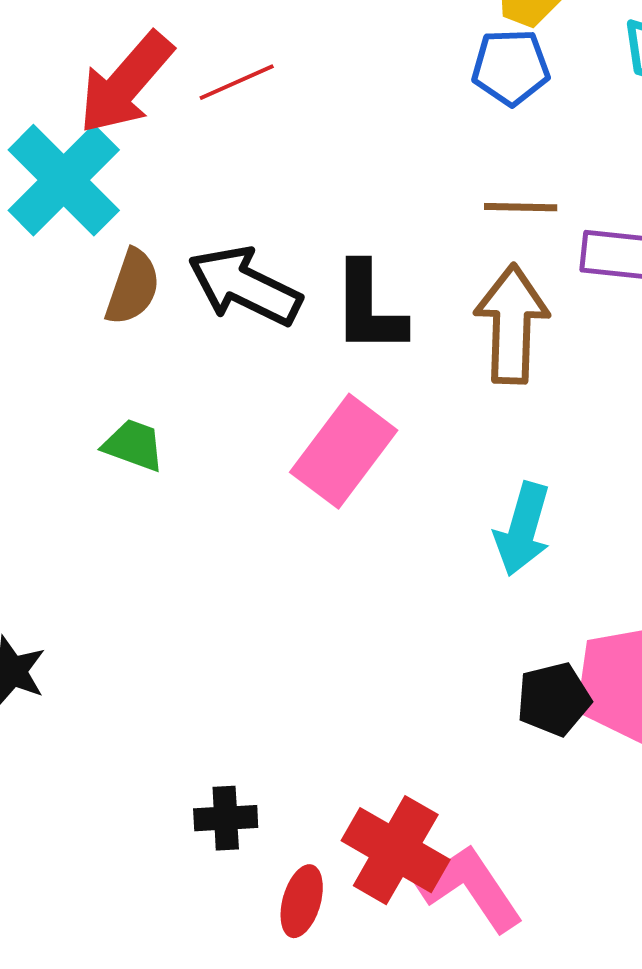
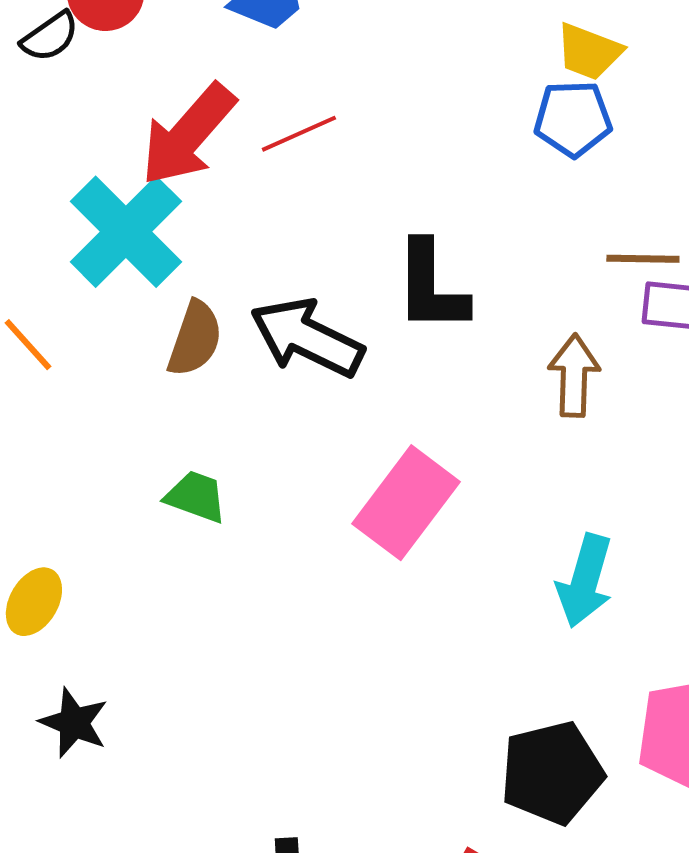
brown line: (521, 207) -> (643, 259), moved
black L-shape: (369, 308) -> (431, 287), moved
brown arrow: (512, 324) -> (574, 376), size x0.7
black pentagon: (554, 699) -> (552, 773), moved, size x1.4

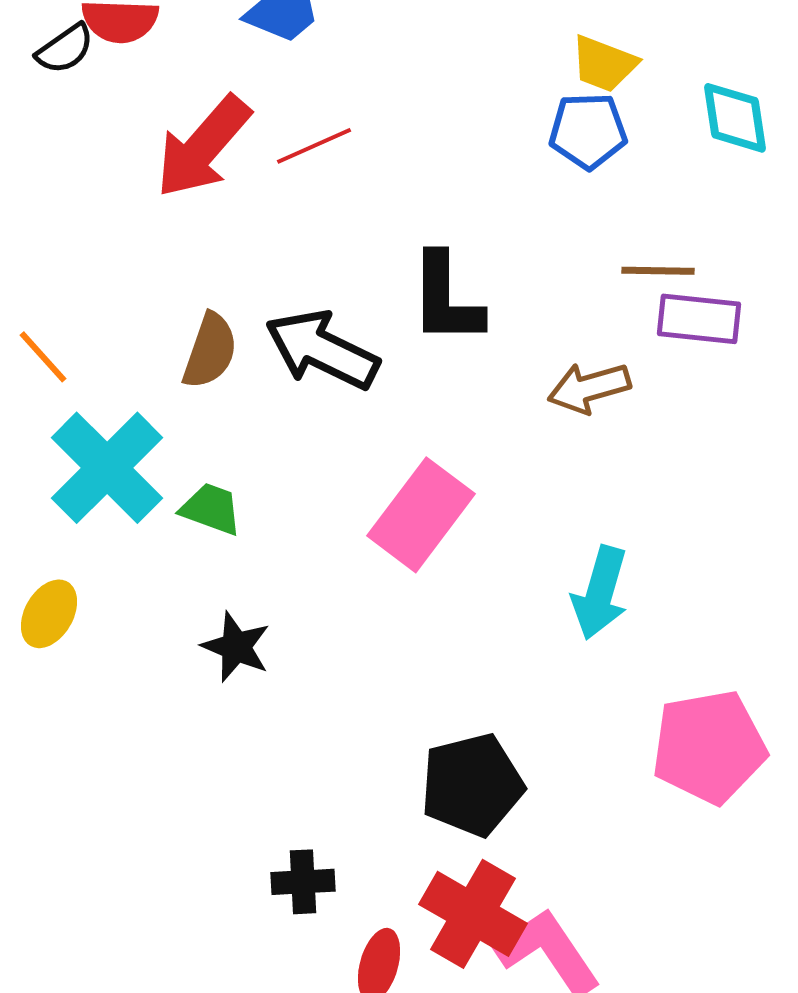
cyan cross: (126, 232) -> (107, 468), moved
brown arrow: (574, 376) -> (589, 388), turned -108
black star: (74, 723) -> (236, 647), moved
black pentagon: (552, 773) -> (472, 785), moved

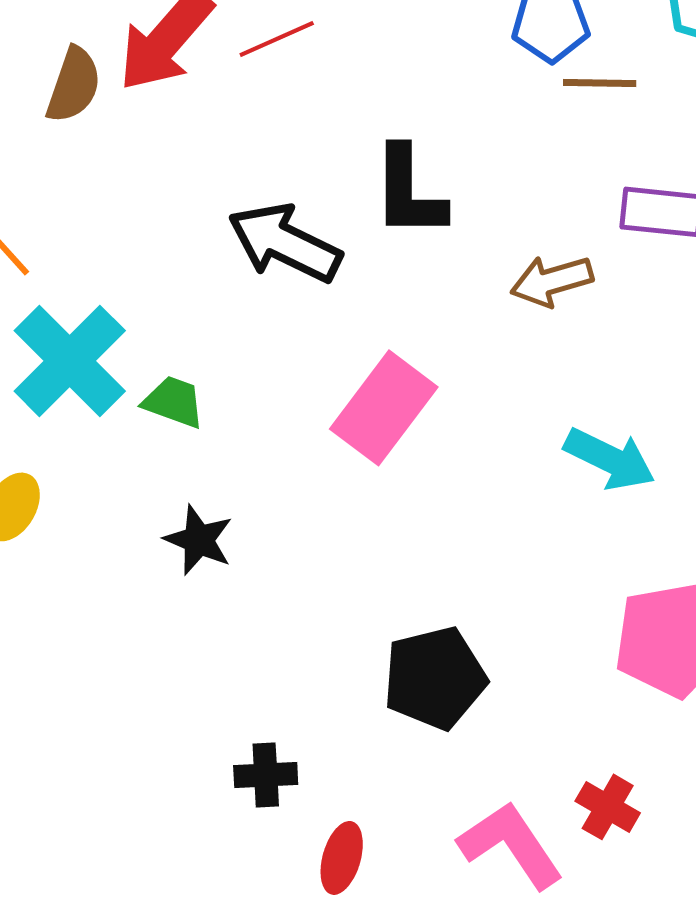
brown line: (658, 271) -> (600, 83), moved
brown semicircle: (210, 351) -> (74, 85), moved
cyan arrow: (600, 593) -> (610, 459), moved, turned -80
red cross: (473, 914) -> (608, 807), moved, size x0.6

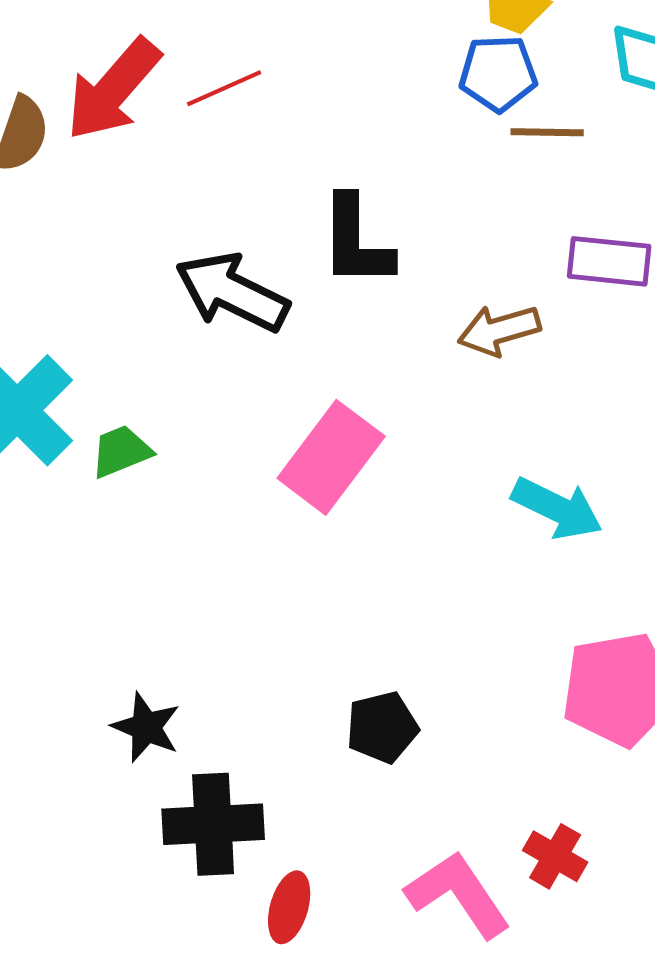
green trapezoid: (174, 402) -> (121, 451), turned -42
black star: (199, 540) -> (146, 727), moved
black pentagon: (435, 678) -> (382, 727), size x0.7
black cross: (266, 775) -> (213, 824), size x1.6

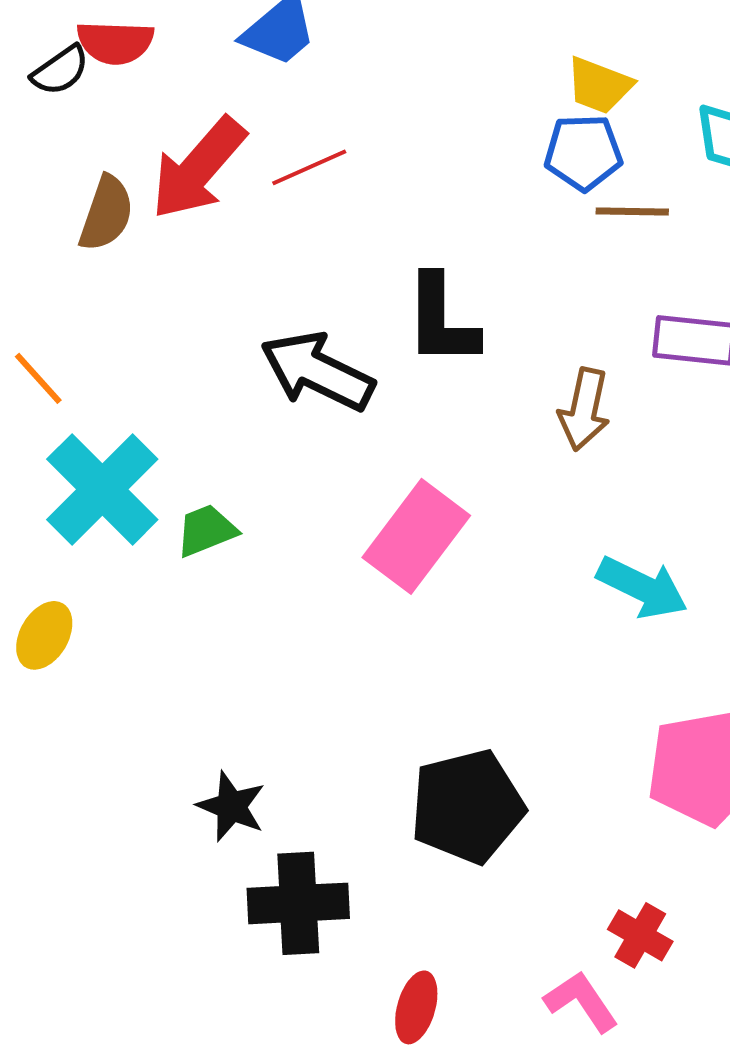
brown arrow: (499, 330) -> (584, 409), turned -62
black pentagon: (382, 727) -> (467, 806), size x1.6
pink L-shape: (458, 894) -> (581, 1001), moved, size x0.7
red ellipse: (289, 907) -> (416, 1007), moved

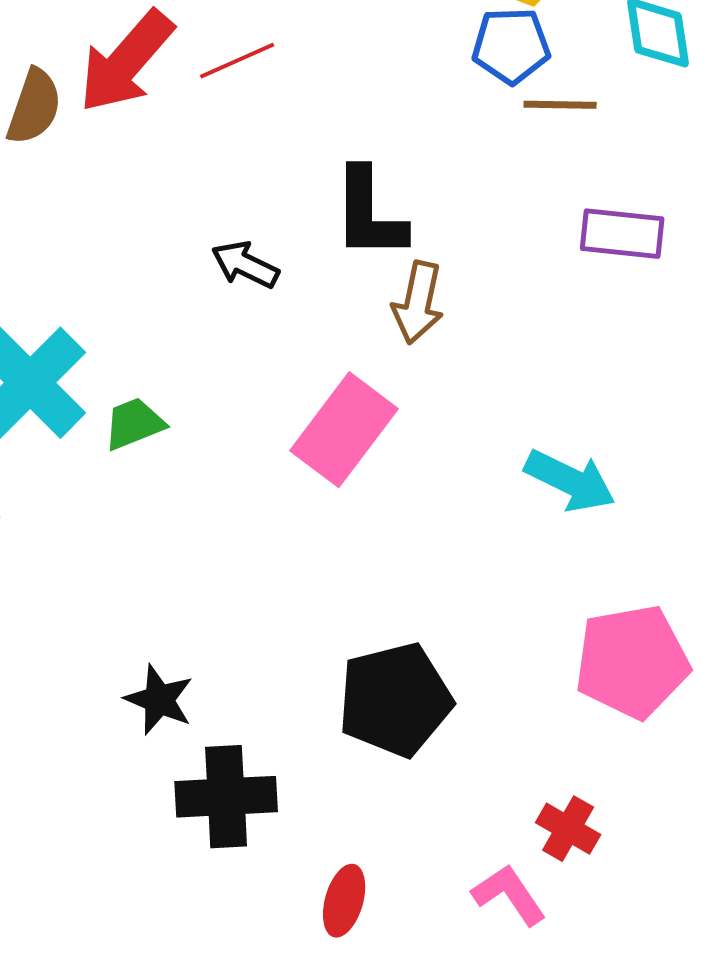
black arrow: (317, 371) -> (245, 265), size x0.6
brown arrow: (584, 409) -> (418, 303), moved

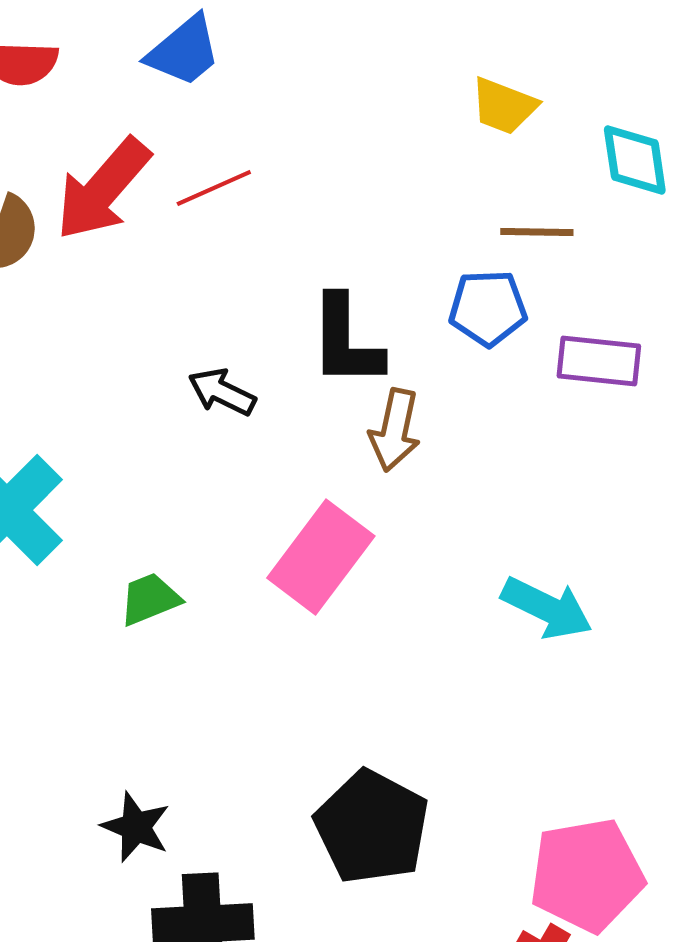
blue pentagon: (511, 46) -> (488, 308), moved
green trapezoid: (134, 424) -> (150, 599), moved
pink pentagon: (632, 662) -> (587, 875), moved
black pentagon: (395, 700) -> (372, 827), turned -30

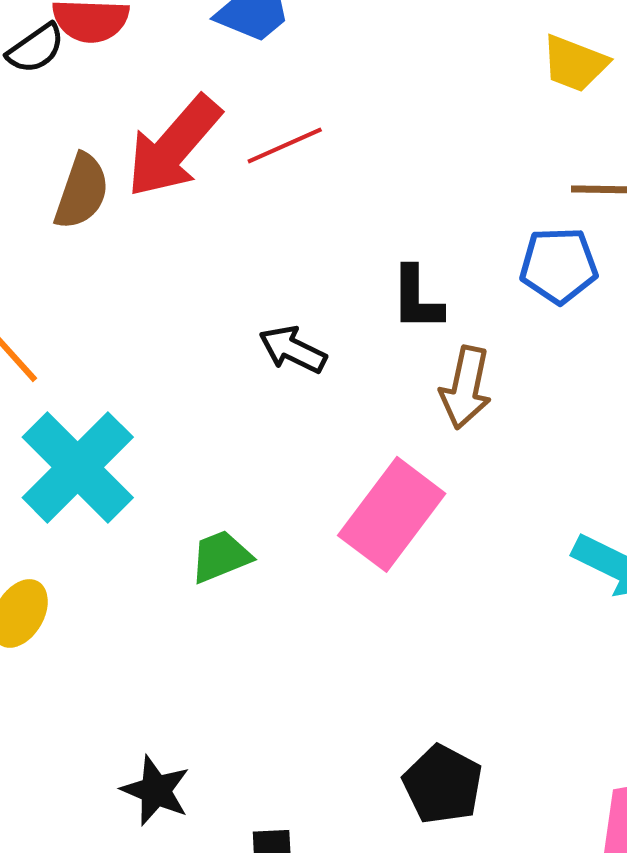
black L-shape: (346, 341) -> (417, 298), size x0.7
black star: (136, 827) -> (156, 790), moved
black pentagon: (372, 827) -> (443, 784), size x0.7

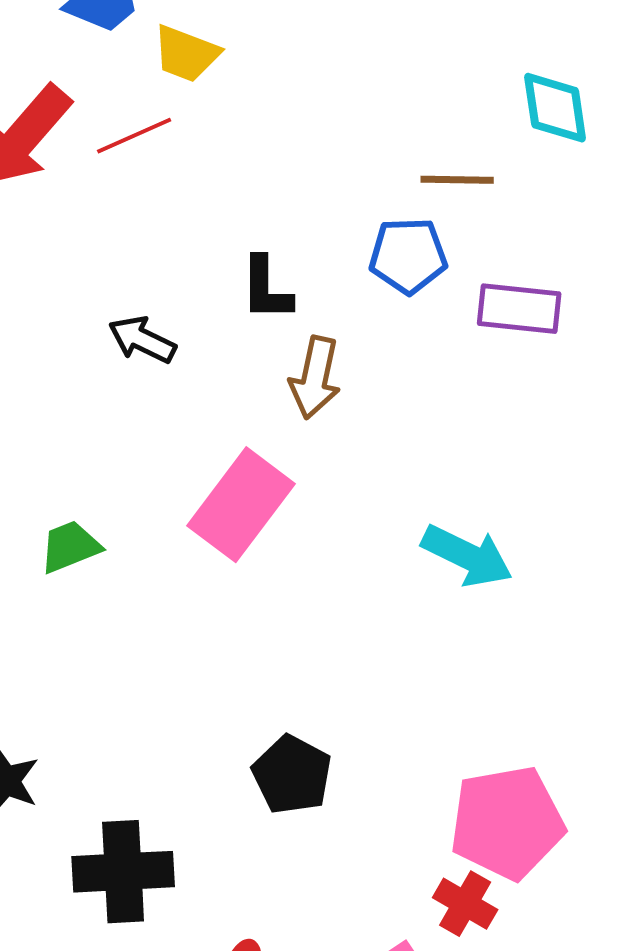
yellow trapezoid: (575, 63) -> (186, 54), moved

